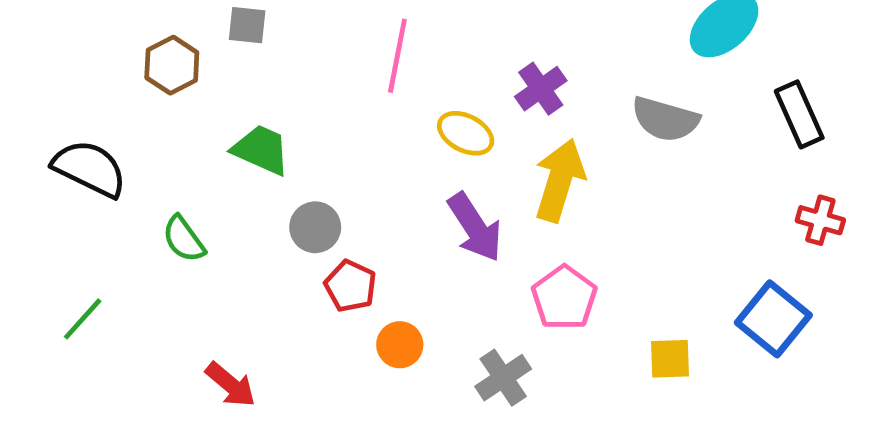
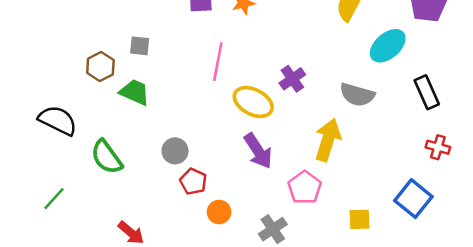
yellow ellipse: (466, 133) -> (253, 102), size x1.4
green trapezoid: (261, 150) -> (135, 92), moved
yellow arrow: (560, 180) -> (328, 140), moved
green semicircle: (184, 239) -> (107, 157), size x1.4

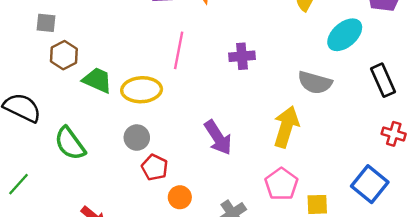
gray square: (140, 46) -> (46, 23), moved
purple cross: (292, 79) -> (242, 56), moved, turned 30
yellow ellipse: (253, 102) -> (142, 90), moved, turned -30
pink pentagon: (305, 188) -> (281, 184), moved

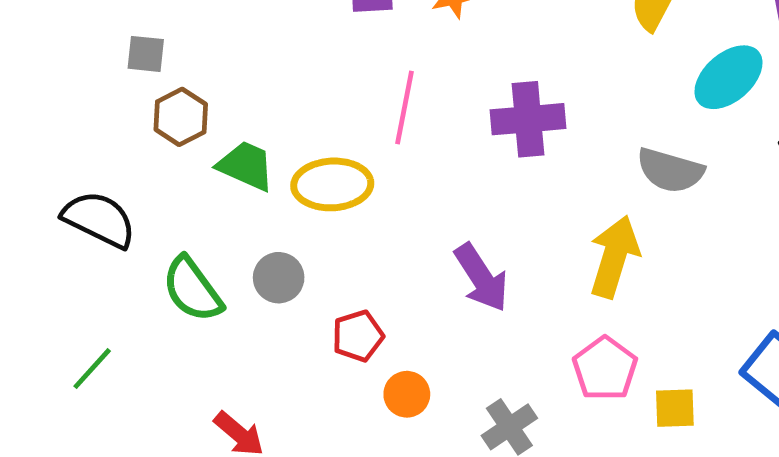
purple cross: (242, 56) -> (528, 119), size x1.4
gray circle: (137, 138) -> (279, 278), moved
red pentagon: (155, 167) -> (358, 336), turned 30

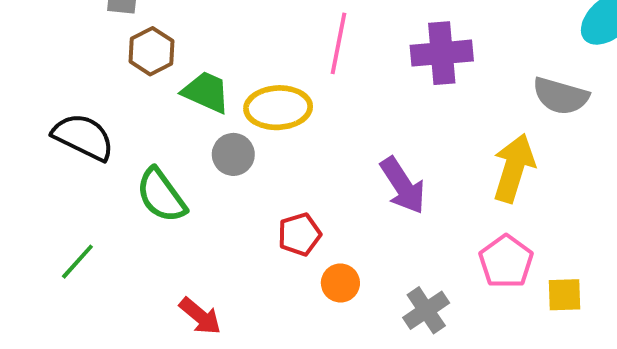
gray circle: (279, 278) -> (233, 154), moved

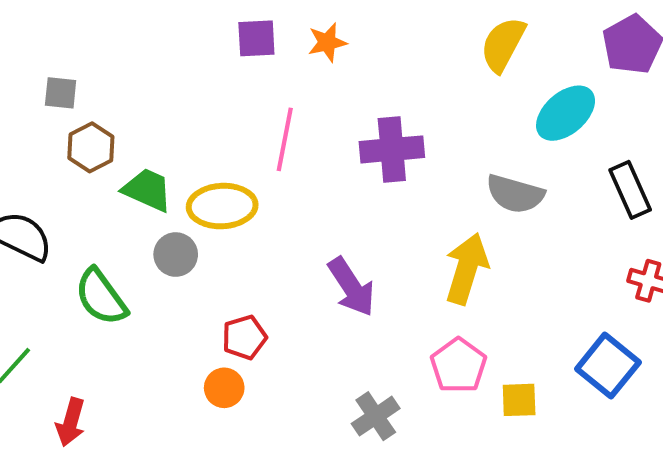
orange circle: (340, 283) -> (224, 388), moved
red arrow: (200, 316) -> (71, 422), moved, turned 66

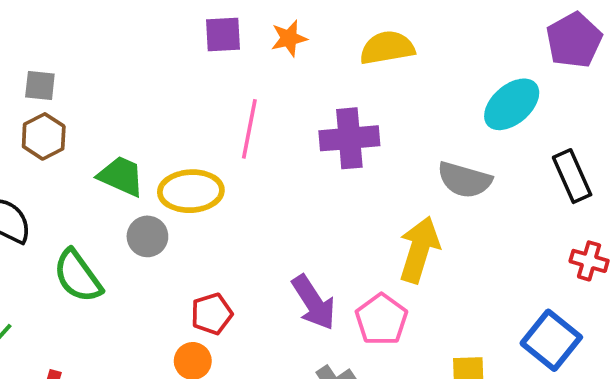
yellow semicircle: (503, 44) -> (387, 48), moved, turned 52
brown hexagon: (91, 147) -> (44, 136), moved
purple arrow: (351, 287) -> (314, 302), moved
pink pentagon: (458, 366) -> (381, 319), moved

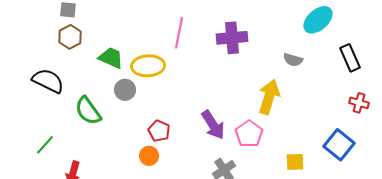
gray semicircle: (464, 180) -> (293, 60), size x0.7
red pentagon: (212, 314) -> (159, 131), turned -30

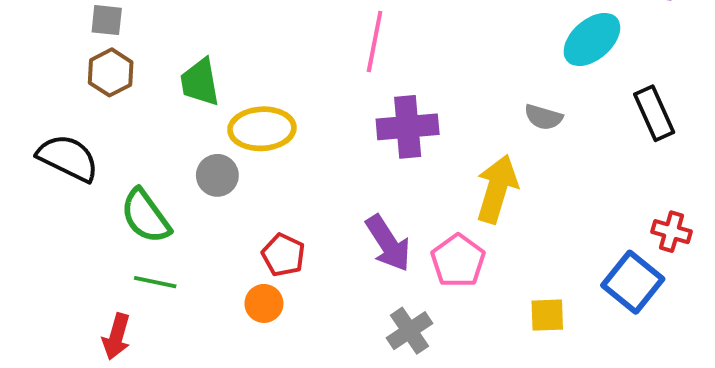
pink line: (179, 33) -> (375, 41), moved
purple cross: (232, 38) -> (408, 127), moved
green trapezoid: (111, 58) -> (200, 82), moved, turned -124
red cross: (359, 103) -> (672, 232), moved
green line: (45, 145) -> (155, 282), moved, turned 60

